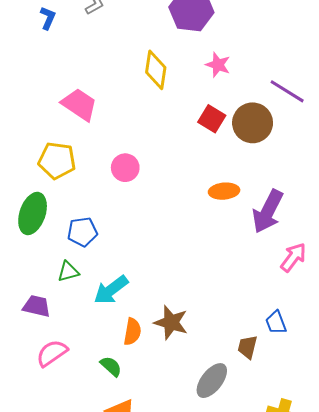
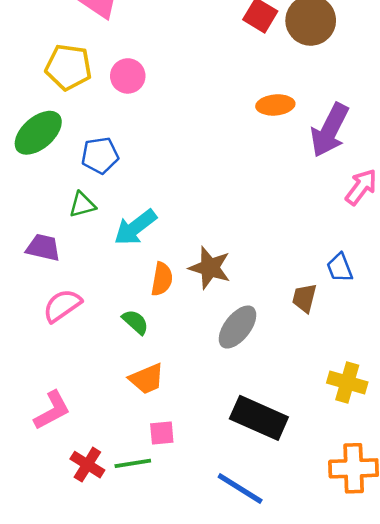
pink circle: (125, 168) -> (128, 76), moved
green ellipse: (33, 214) -> (38, 133), turned 30
gray ellipse: (212, 381) -> (238, 327), moved

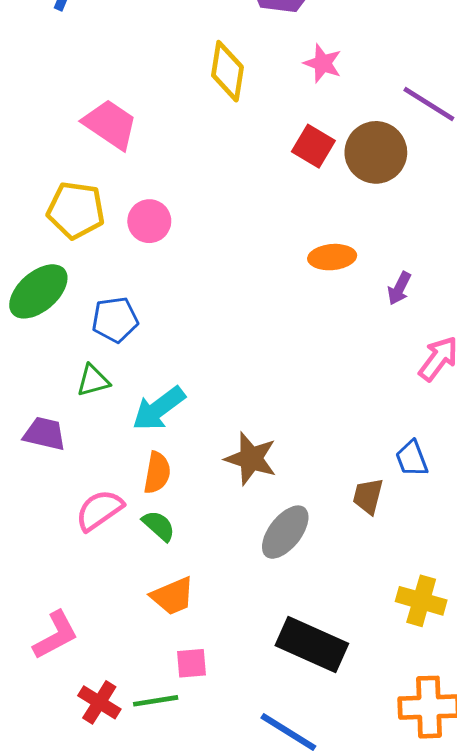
purple arrow: (330, 130) -> (399, 288), size x0.5
orange semicircle: (162, 279) -> (157, 473), moved
pink semicircle: (62, 306) -> (99, 510), moved

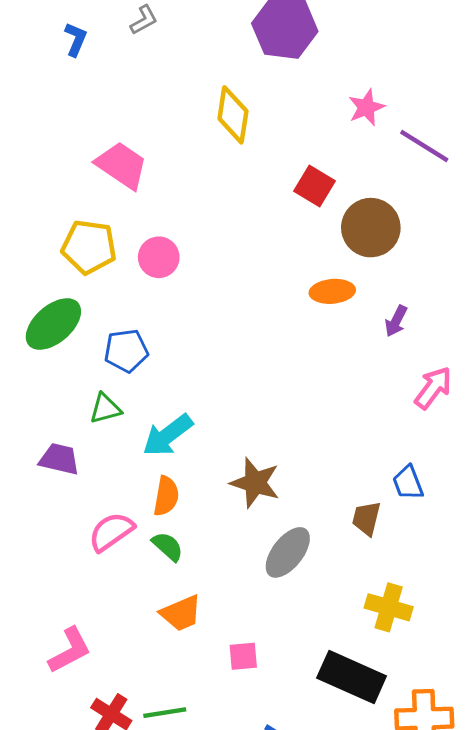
pink star: (323, 63) -> (366, 107), moved, turned 30
brown circle: (376, 152) -> (371, 228), moved
yellow cross: (421, 601) -> (389, 607), moved
black rectangle: (312, 645) -> (352, 677), moved
pink square: (191, 663) -> (243, 656), moved

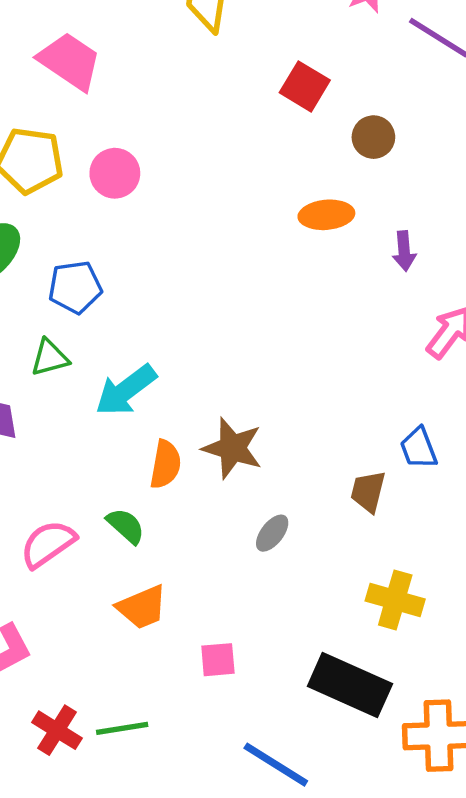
brown circle: (371, 228) -> (373, 137), size x0.6
purple arrow: (396, 321) -> (404, 251), turned -32
orange semicircle: (166, 496) -> (165, 464), moved
pink semicircle: (111, 532) -> (48, 544), moved
gray ellipse: (288, 552) -> (272, 533), size x0.6

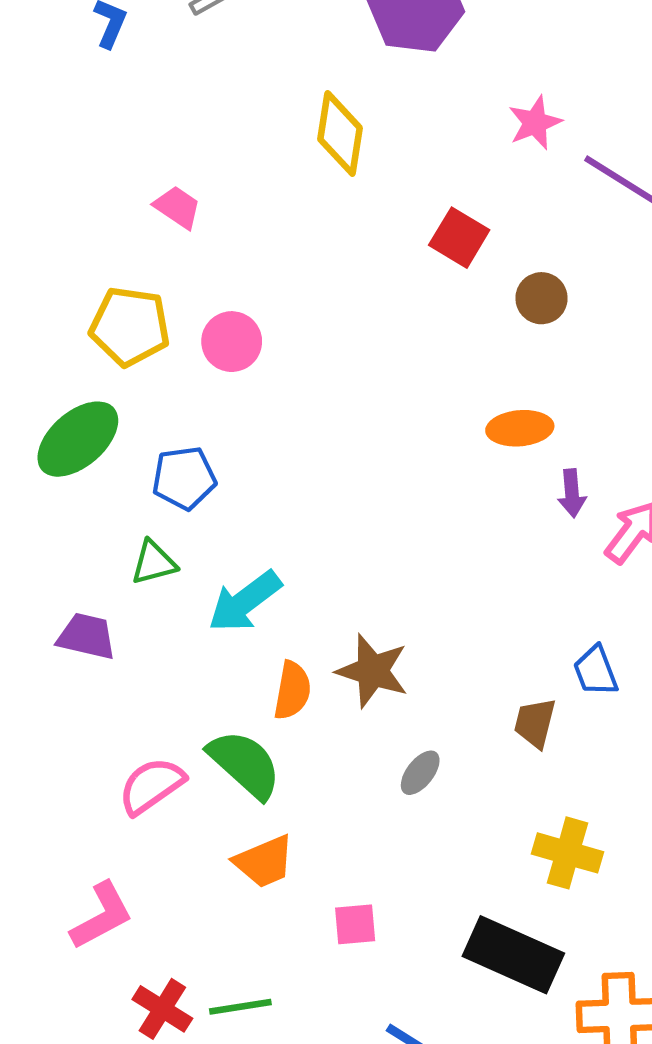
pink trapezoid: (70, 61) -> (177, 207), size x0.6
orange ellipse: (326, 215) -> (520, 428), moved
purple arrow: (404, 251) -> (572, 493), moved
green semicircle: (126, 526) -> (245, 764), size x1.6

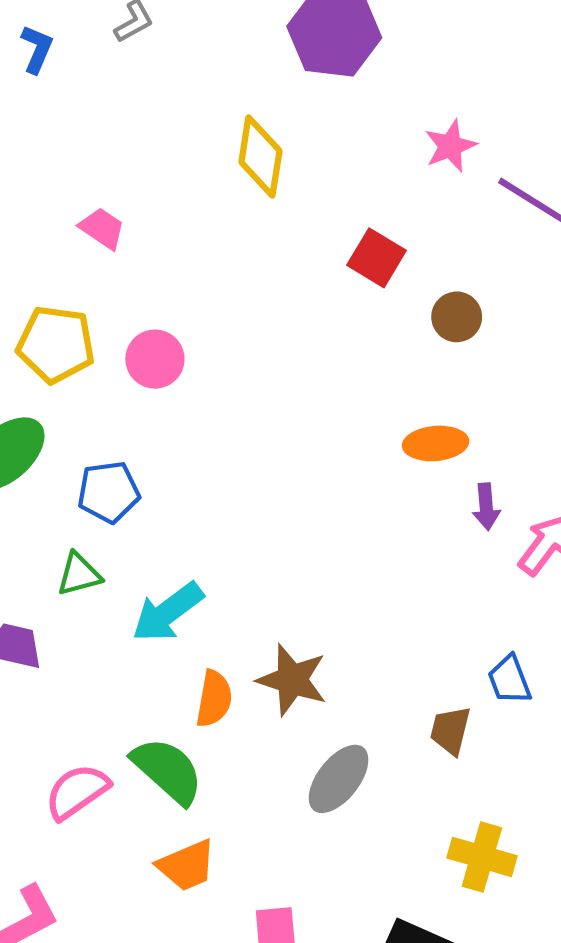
gray ellipse: (420, 773) -> (339, 779), size x1.6

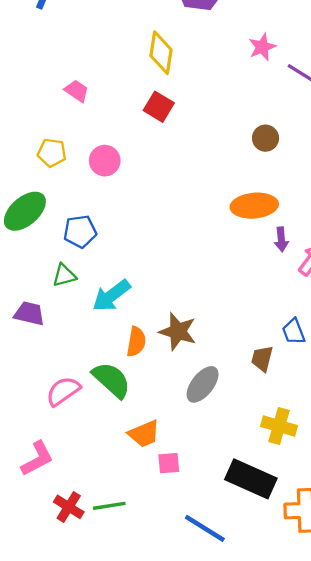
red square: (376, 258) -> (159, 107), moved
yellow pentagon: (56, 344) -> (52, 153), size x0.7
orange ellipse: (436, 443) -> (254, 206), size x1.4
orange trapezoid: (187, 865) -> (144, 434), moved

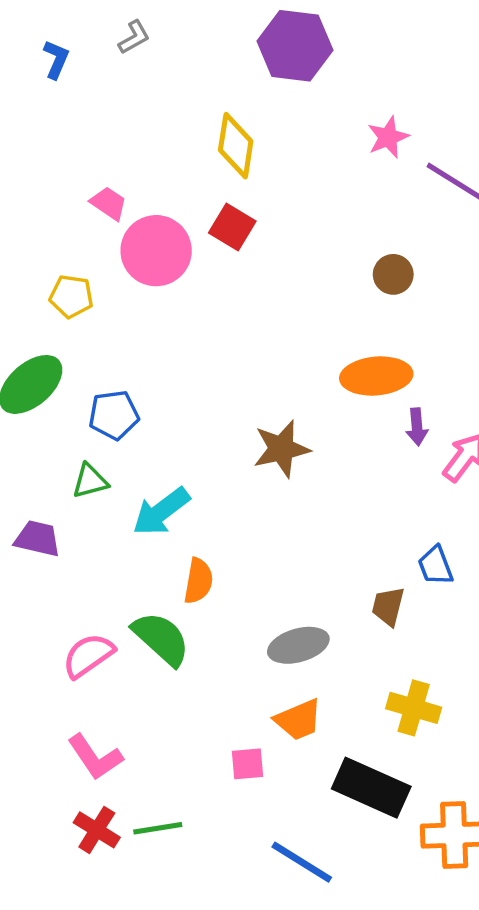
pink circle: (105, 161) -> (156, 251), moved, size x1.5
brown star: (178, 332) -> (281, 449), moved, turned -30
gray ellipse: (203, 384) -> (298, 645), turned 36
orange trapezoid: (144, 434) -> (298, 720), moved
pink L-shape: (37, 459) -> (95, 757), moved, turned 84

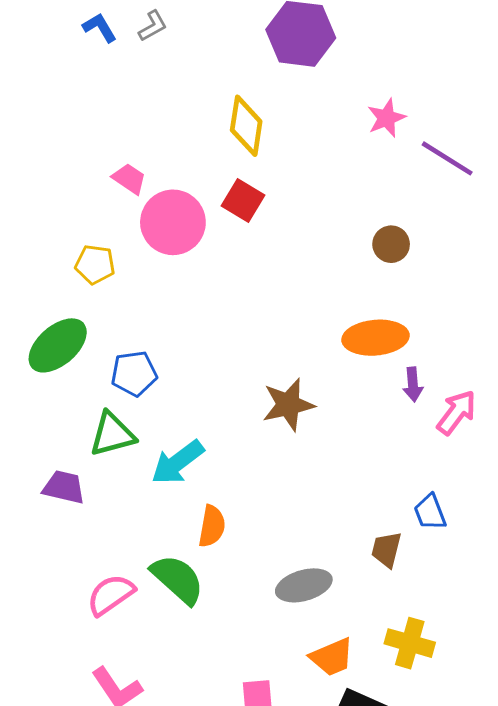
blue L-shape: (56, 59) -> (100, 28), moved, turned -54
green triangle: (90, 481) -> (112, 434), size x1.4
orange trapezoid: (298, 720) -> (332, 657), moved

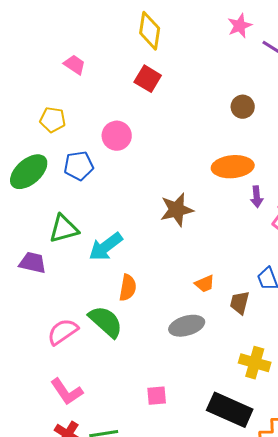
pink circle: (173, 222) -> (117, 136), moved, size x0.7
blue pentagon: (134, 373) -> (79, 166), moved
orange trapezoid: (332, 657) -> (205, 284), moved, size x0.7

